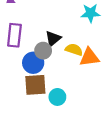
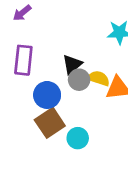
gray circle: (43, 51) -> (79, 80), moved
brown square: (35, 85) -> (50, 123), turned -30

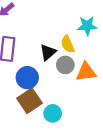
yellow semicircle: (99, 78) -> (68, 44), moved, turned -132
gray circle: (79, 80) -> (65, 65), moved

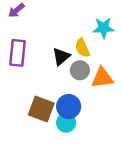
blue circle: (27, 78) -> (69, 106), moved
brown square: (30, 101) -> (41, 109), turned -35

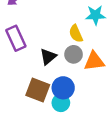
purple rectangle: (18, 53) -> (16, 38), turned -30
black triangle: (61, 57) -> (48, 57), moved

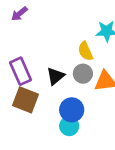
purple rectangle: (16, 38) -> (21, 71), moved
brown square: (38, 90) -> (26, 100), moved

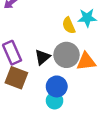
yellow semicircle: (85, 51) -> (69, 25), moved
gray circle: (83, 74) -> (67, 55), size x1.5

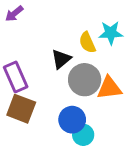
black triangle: (43, 57) -> (61, 59), moved
cyan circle: (55, 101) -> (83, 135), moved

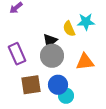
gray circle: (85, 80) -> (52, 56), moved
brown square: (21, 109) -> (31, 85), moved, turned -30

